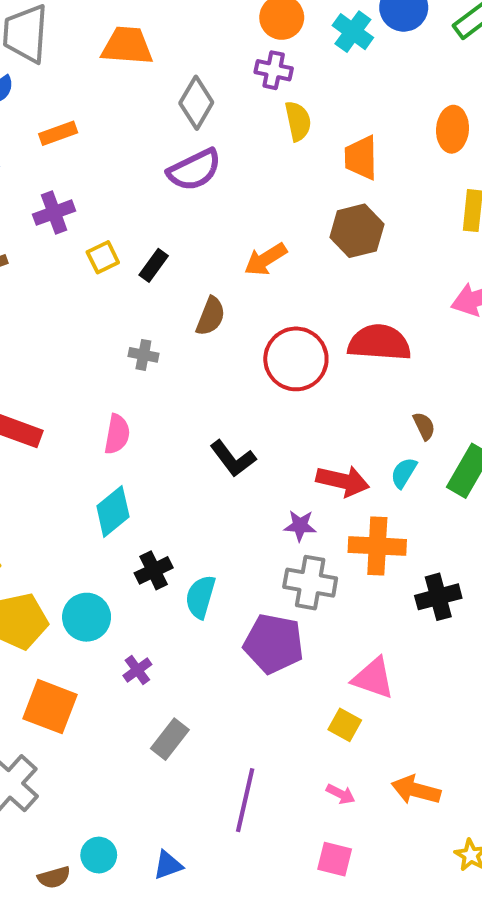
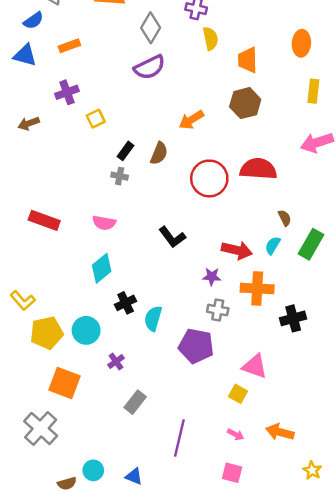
black rectangle: (154, 265) -> (126, 151), moved
pink semicircle: (117, 434) -> (104, 223), turned 90
gray cross: (310, 583) -> (218, 310), size x0.7
blue triangle: (168, 865) -> (134, 476), turned 42

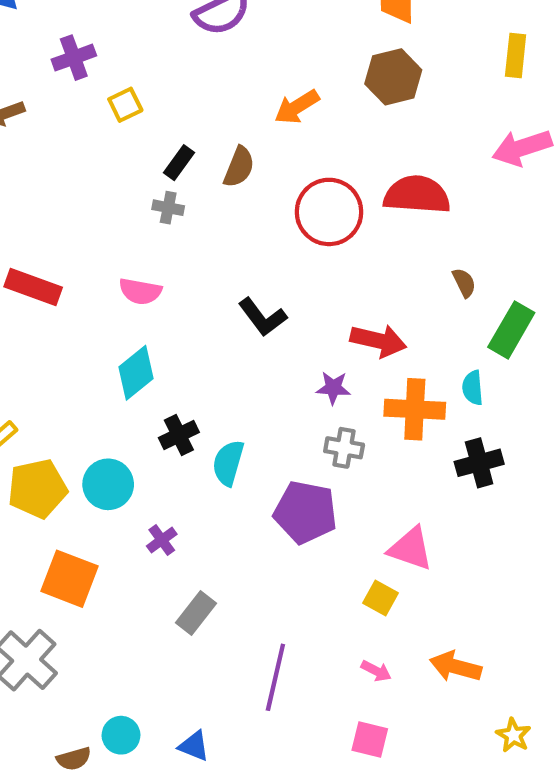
cyan semicircle: (273, 245) -> (473, 388), moved, turned -36

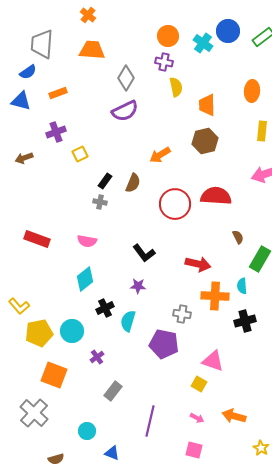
purple star: (333, 388) -> (138, 286), moved
cyan circle: (121, 735) -> (87, 431), moved

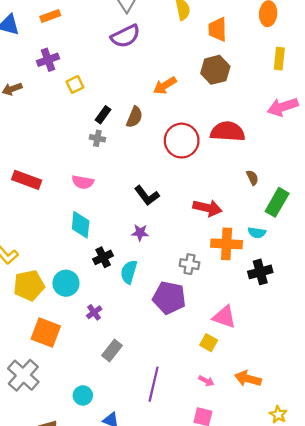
cyan diamond: (85, 279) -> (81, 225), turned -45
cyan semicircle: (242, 286) -> (257, 233), turned -77

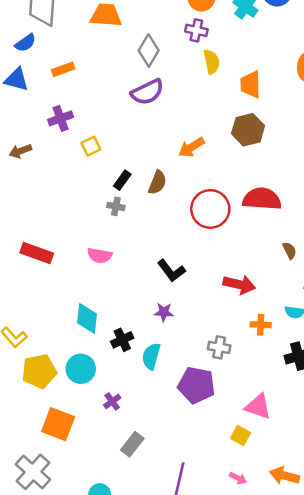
cyan diamond: (81, 225) -> (87, 318), moved
orange cross: (227, 244) -> (261, 325), size x0.6

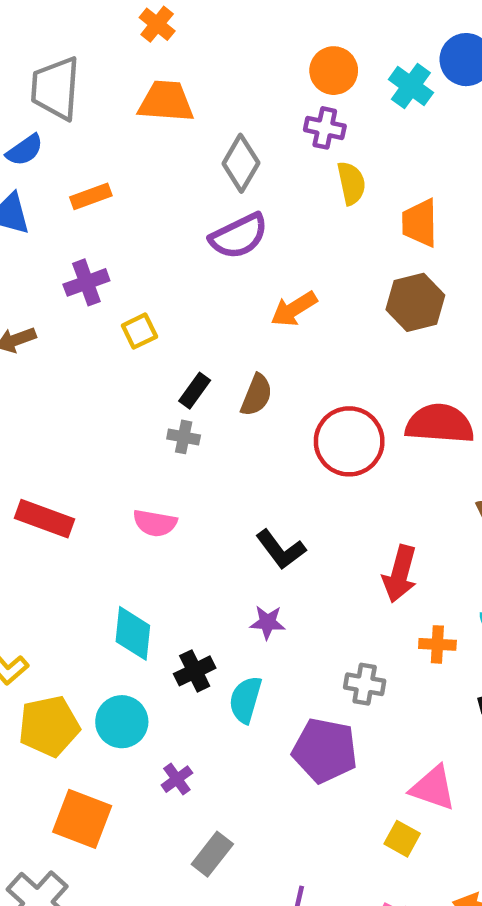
orange arrow: (191, 147) -> (294, 309), moved
red arrow: (239, 284) -> (400, 574), turned 92

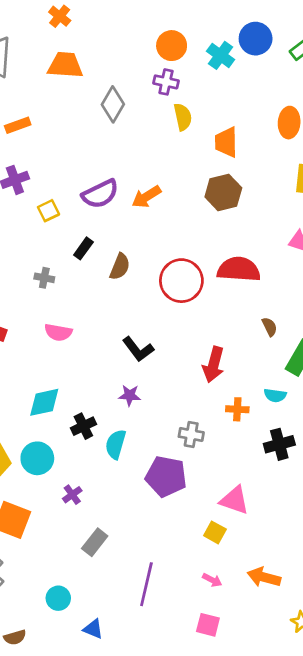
purple semicircle: (239, 236) -> (100, 194), moved
brown semicircle: (256, 395) -> (120, 267), moved
gray cross: (184, 437) -> (44, 278), moved
cyan diamond: (133, 633) -> (44, 402), turned 72

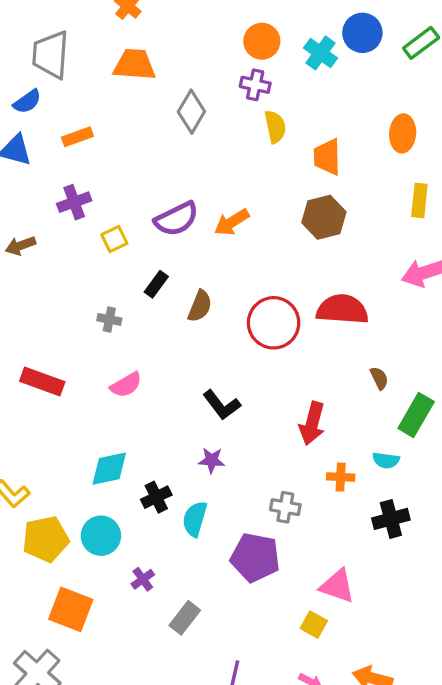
pink semicircle: (58, 332) -> (126, 385), turned -40
gray rectangle: (95, 542) -> (185, 618), moved

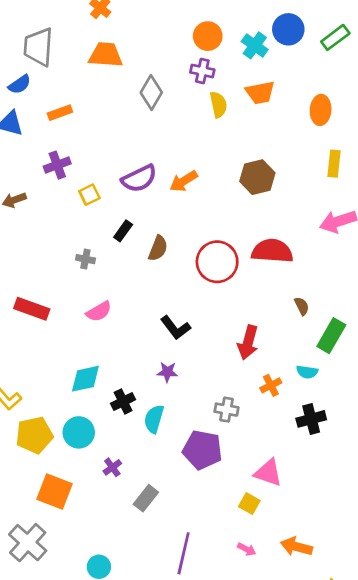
orange trapezoid: (327, 157) -> (260, 92), moved, turned -100
orange cross: (341, 477) -> (271, 385), turned -30

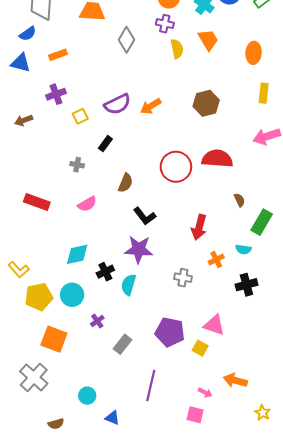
orange trapezoid: (260, 92) -> (208, 40), turned -110
brown semicircle: (158, 248) -> (126, 183), moved
purple star: (167, 372) -> (139, 249), size x1.8
purple pentagon: (202, 450) -> (170, 332), moved
pink arrow: (247, 549) -> (205, 393), moved

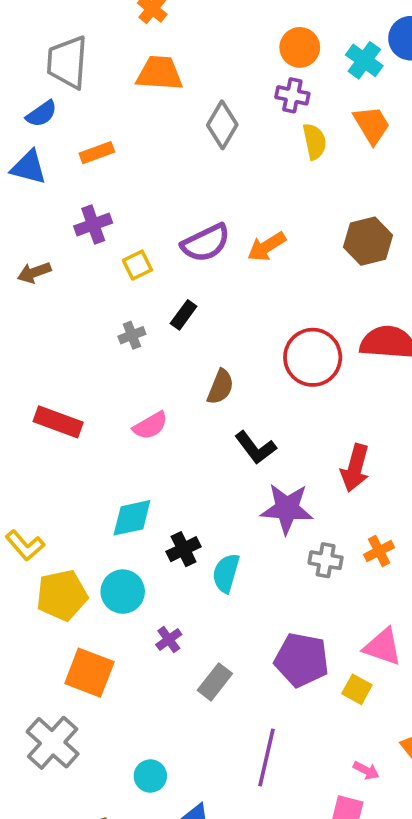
gray cross: (77, 165) -> (132, 335), moved, turned -32
purple star: (139, 249) -> (287, 509), moved
orange cross: (216, 259) -> (379, 551), moved

